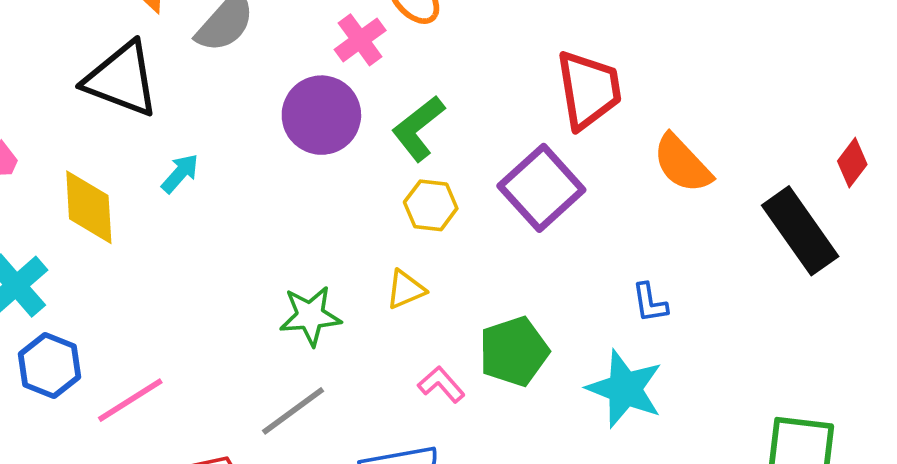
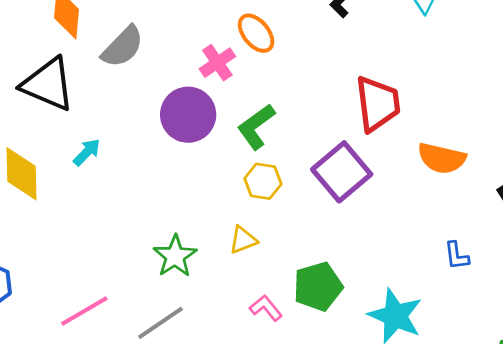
orange semicircle: (682, 164) -> (442, 158), turned -36
blue L-shape: (650, 303) -> (457, 256), moved
green star: (310, 316) -> (175, 256), turned -30
pink line: (130, 400) -> (84, 311), moved

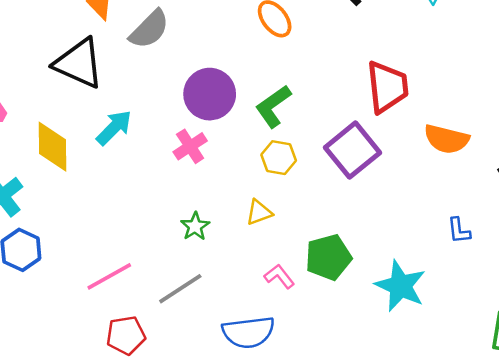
pink cross: (217, 63) -> (190, 146), moved
cyan arrow: (87, 152) -> (114, 128), size x1.4
green star: (175, 256) -> (195, 226), size x0.7

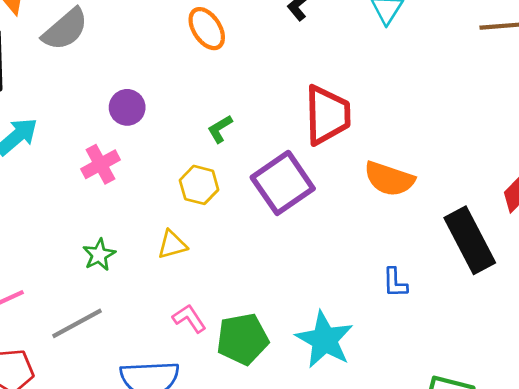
purple circle: (210, 94) -> (127, 107), size x0.6
green L-shape: (273, 106) -> (220, 129), moved, size x0.6
green pentagon: (328, 257) -> (242, 339), moved

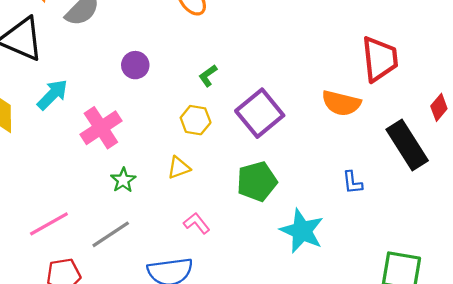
red trapezoid: (327, 115) -> (380, 59), moved
pink cross: (101, 164) -> (101, 128), moved, size x1.4
green pentagon: (242, 339) -> (257, 182), moved

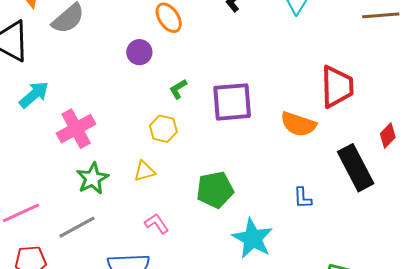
purple circle: (135, 65) -> (139, 52), moved
purple square: (260, 113) -> (232, 102), moved, turned 30
green star: (123, 180) -> (93, 178), size x1.4

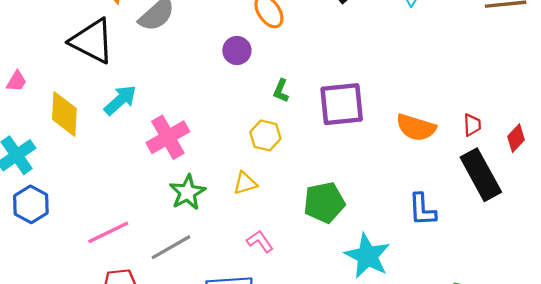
red trapezoid: (337, 87) -> (472, 125), moved, size x0.5
green L-shape: (178, 89) -> (281, 91), turned -35
blue L-shape: (303, 198) -> (422, 210), size x1.4

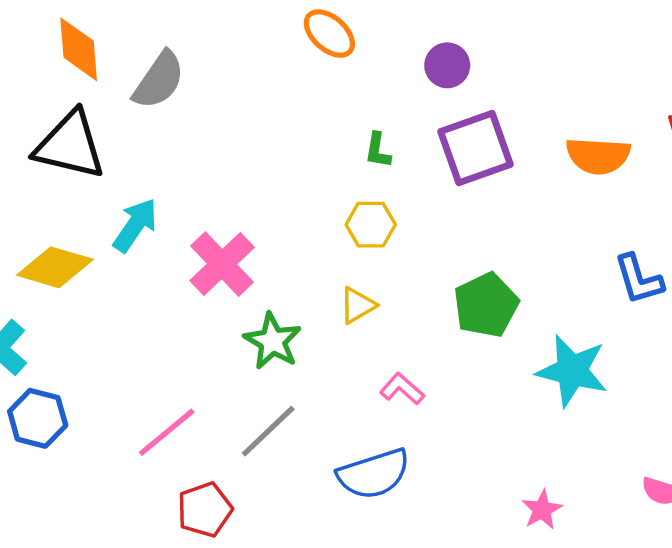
purple circle: (237, 51) -> (447, 65), moved
yellow diamond: (64, 114) -> (55, 267), turned -63

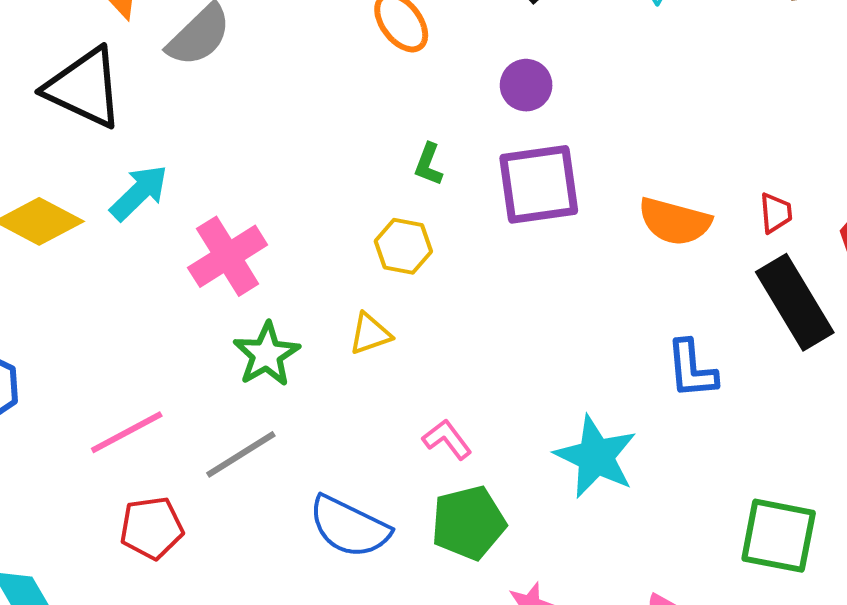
green pentagon: (486, 305) -> (468, 523), moved
pink L-shape: (402, 389) -> (447, 439), moved
blue semicircle: (374, 474) -> (349, 527), turned 32

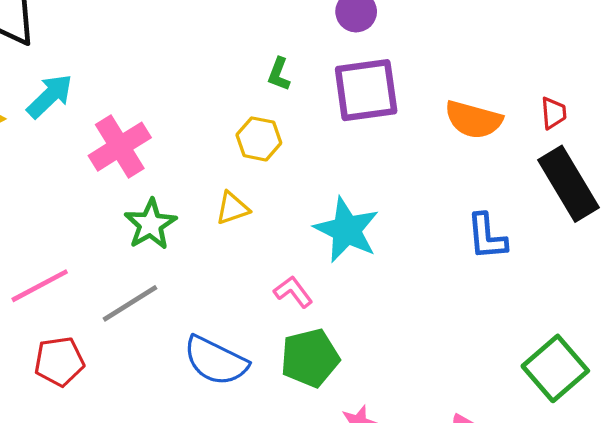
cyan star: (596, 457) -> (347, 230), moved
green square: (779, 536) -> (555, 368), turned 38

